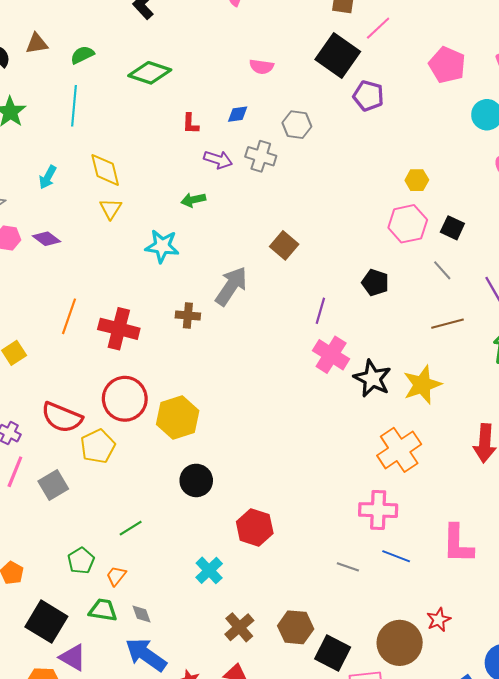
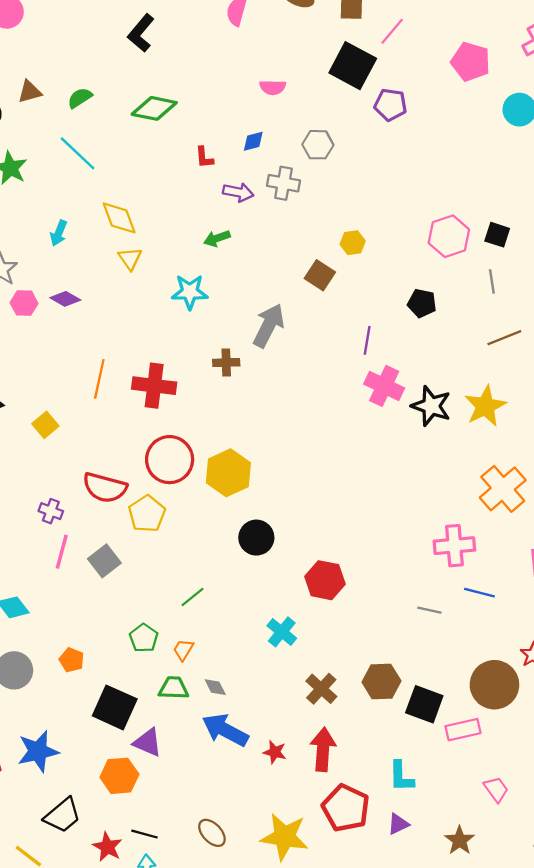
cyan line: (74, 106) -> (78, 153), turned -45
yellow hexagon: (417, 180) -> (353, 243), moved
gray line: (442, 270) -> (492, 281), turned 40
orange cross: (399, 450) -> (503, 489), moved

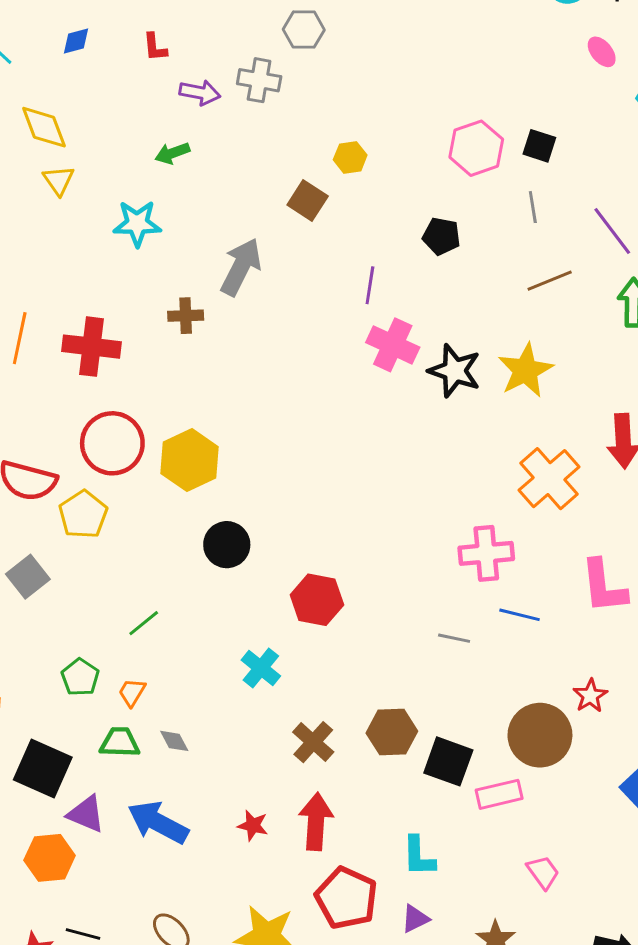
blue diamond: (253, 141) -> (76, 41), moved
blue arrow: (225, 730) -> (158, 822), moved

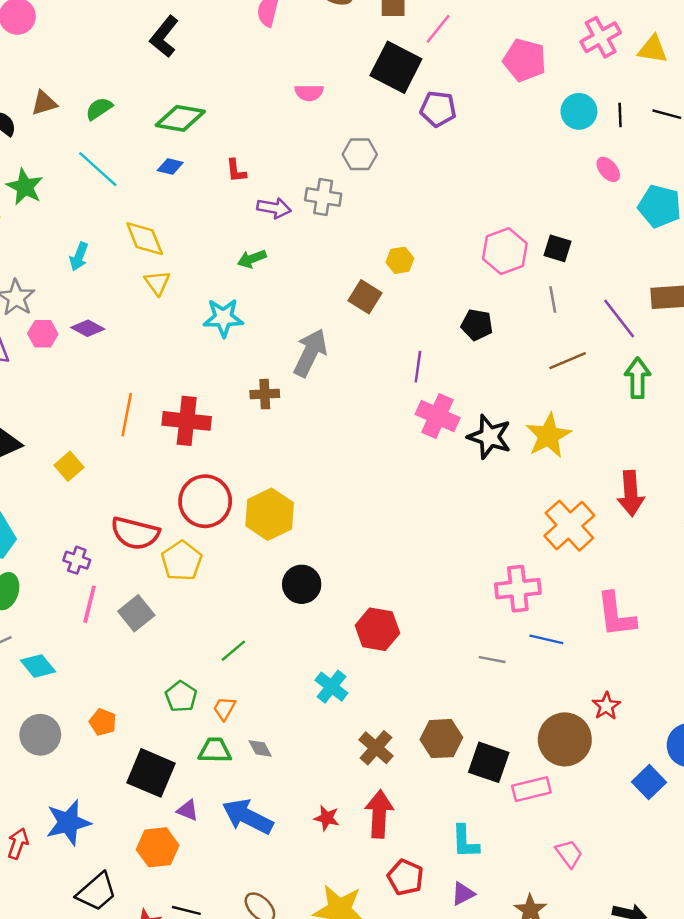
blue diamond: (76, 41) -> (170, 166), turned 30
purple triangle: (86, 814) -> (188, 810), size x0.7
red pentagon: (346, 898) -> (405, 877), size x0.7

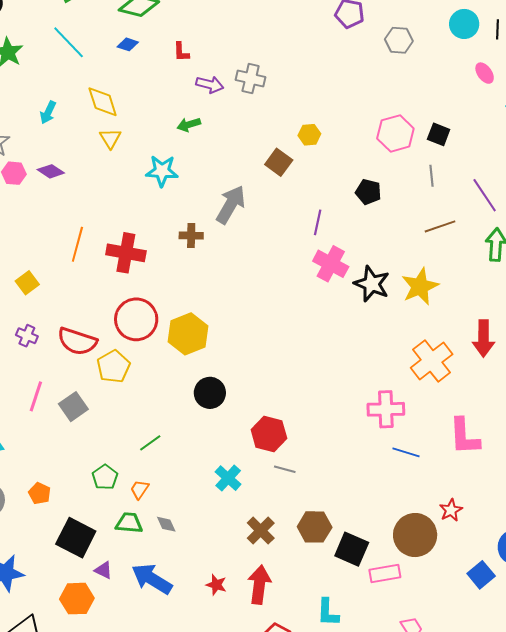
gray hexagon: (360, 154) -> (399, 40), moved
purple cross: (77, 560) -> (27, 336), moved
gray line: (492, 660) -> (285, 469), moved

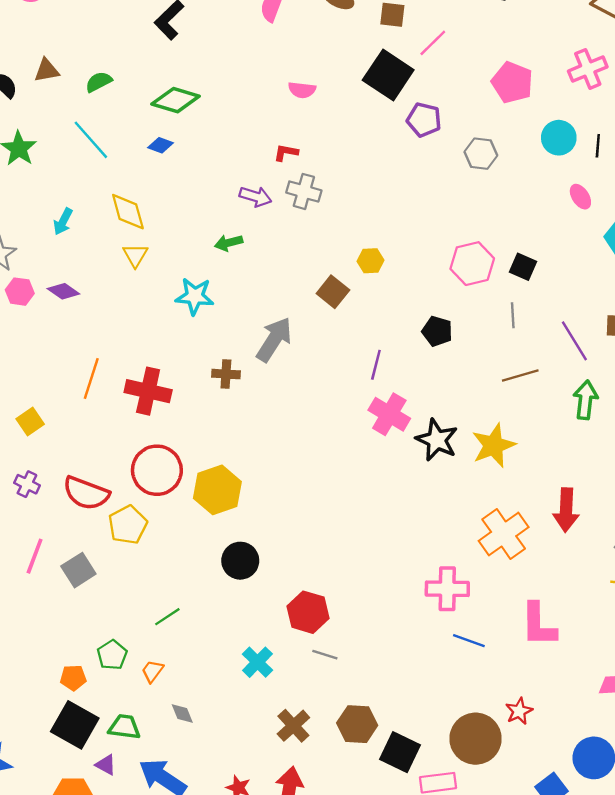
red L-shape: (181, 52) -> (286, 153), moved, turned 100
orange pentagon: (40, 493) -> (73, 678), moved, turned -30
green trapezoid: (129, 523) -> (124, 727), moved

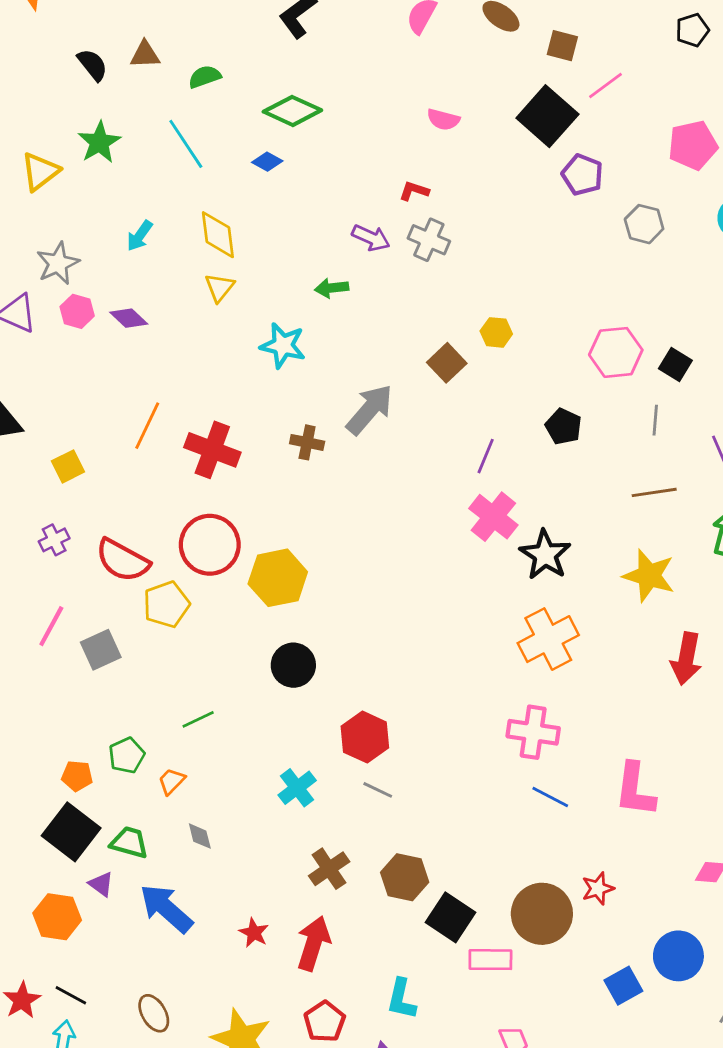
pink pentagon: (512, 82) -> (693, 145), turned 30
yellow star: (494, 445) -> (649, 576), moved, turned 30
purple cross: (27, 484) -> (54, 540), turned 30
orange cross: (504, 534) -> (548, 639), moved

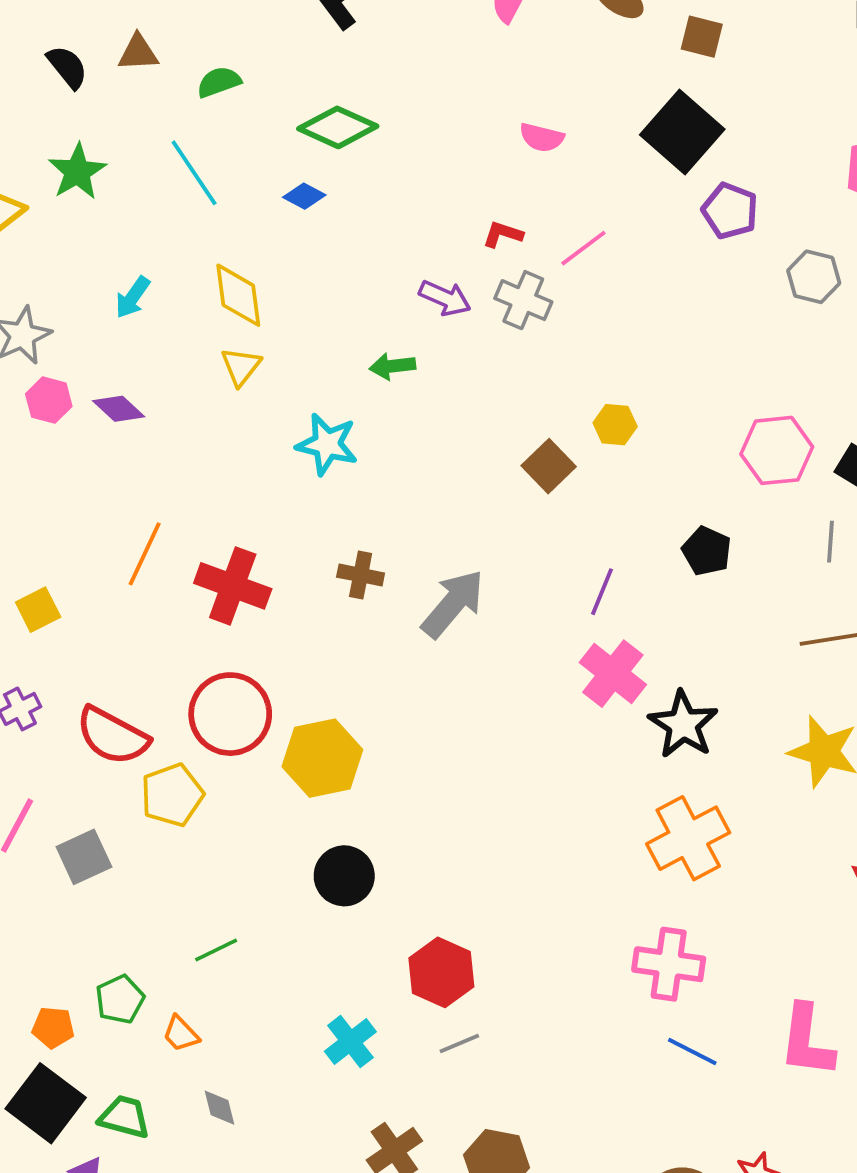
pink line: (606, 85) -> (583, 248), moved
gray arrow: (370, 410) -> (453, 604), moved
orange trapezoid: (172, 781) -> (181, 1034), turned -88
gray line: (378, 790) -> (459, 1044), turned -48

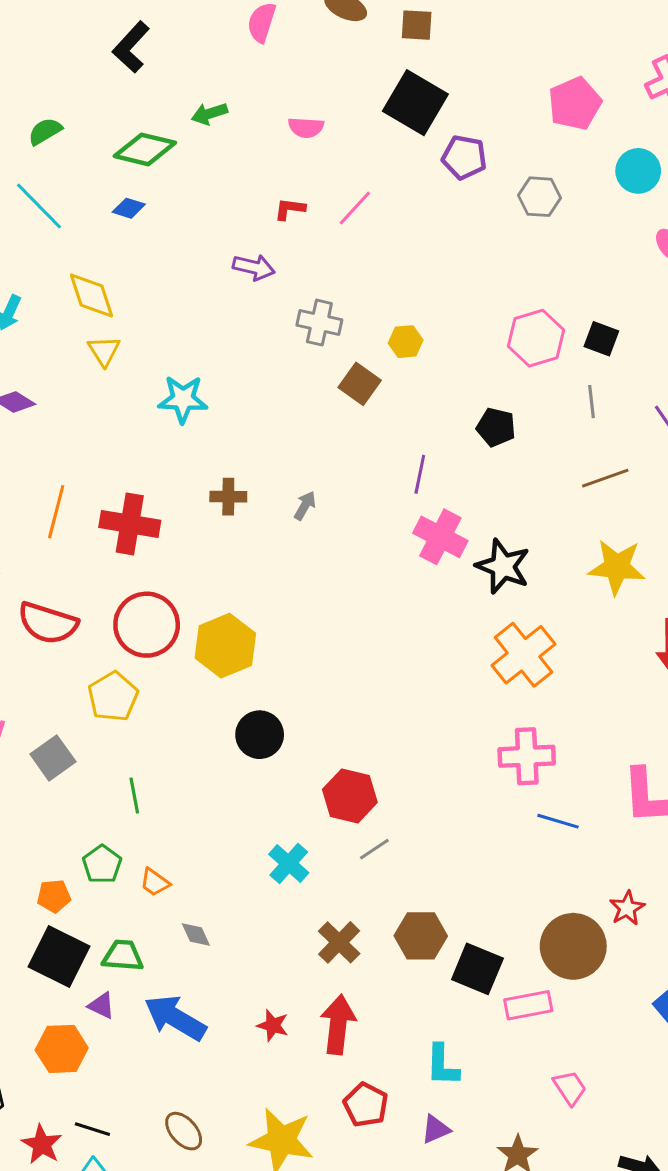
gray cross: (523, 300) -> (319, 323), moved
green arrow: (392, 366) -> (209, 114), moved
gray arrow: (453, 604) -> (305, 506), size x0.5
red semicircle: (112, 736) -> (48, 623), moved
green line: (216, 950) -> (134, 795), moved, turned -64

